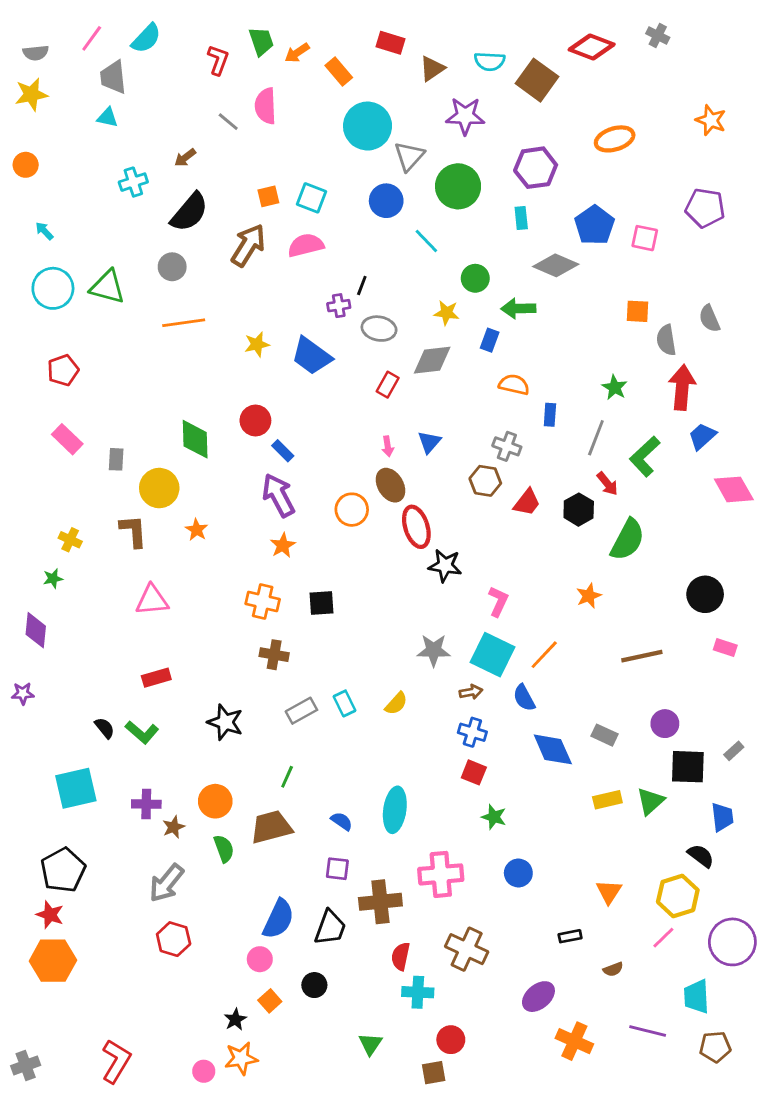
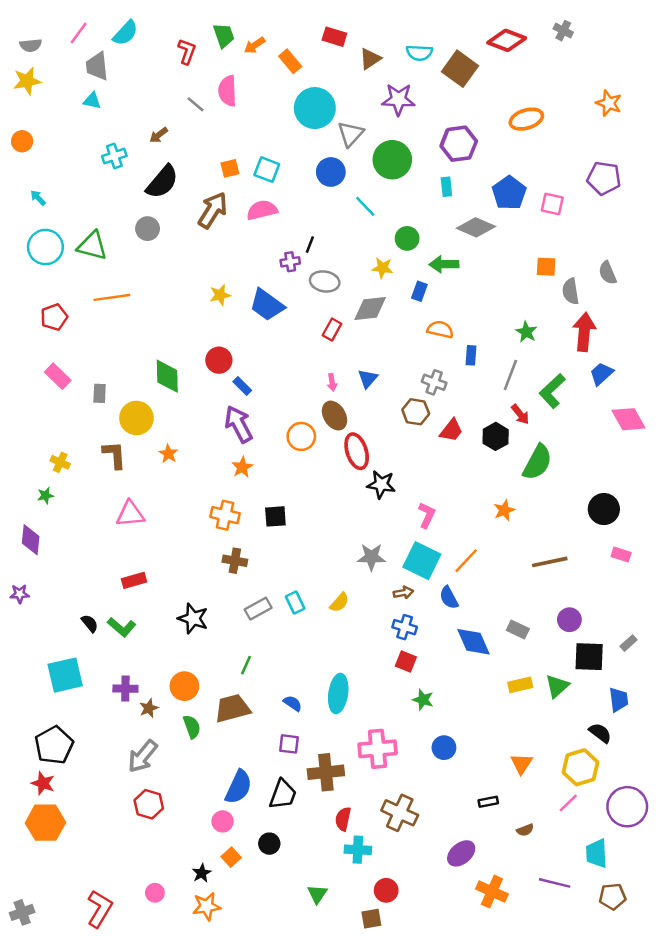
orange line: (184, 323) -> (112, 297), moved
pink circle: (204, 1071) -> (155, 893), moved

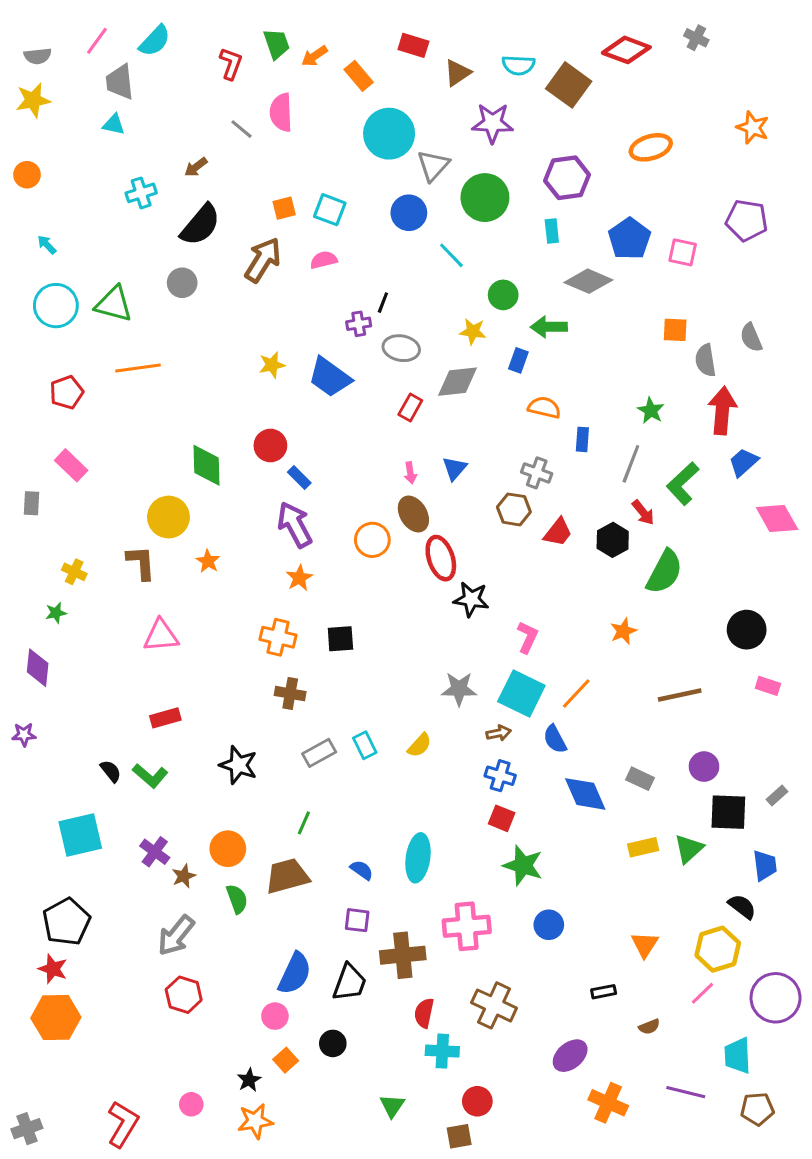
pink semicircle: (262, 210) -> (324, 260), size x0.7
gray rectangle: (100, 393) -> (32, 503), moved
purple cross: (125, 689) -> (155, 852), turned 35
green star: (423, 700) -> (523, 865), size x1.5

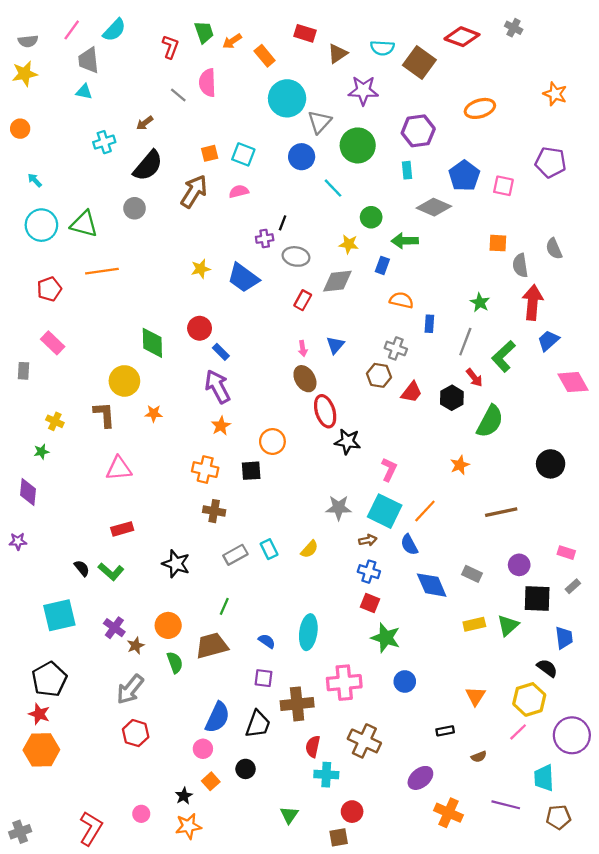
orange circle: (372, 540) -> (272, 442), moved
orange star: (208, 561) -> (154, 413), turned -30
pink rectangle: (768, 686) -> (566, 553), moved

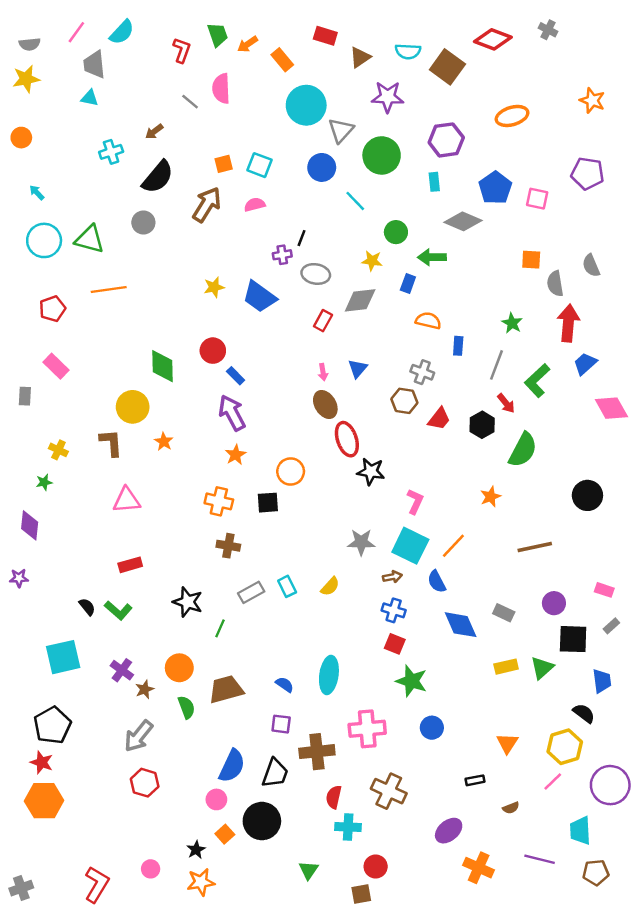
orange star: (154, 413) -> (164, 442), turned 30
green line: (224, 606) -> (220, 628), moved
black circle: (246, 769) -> (262, 821), size x1.8

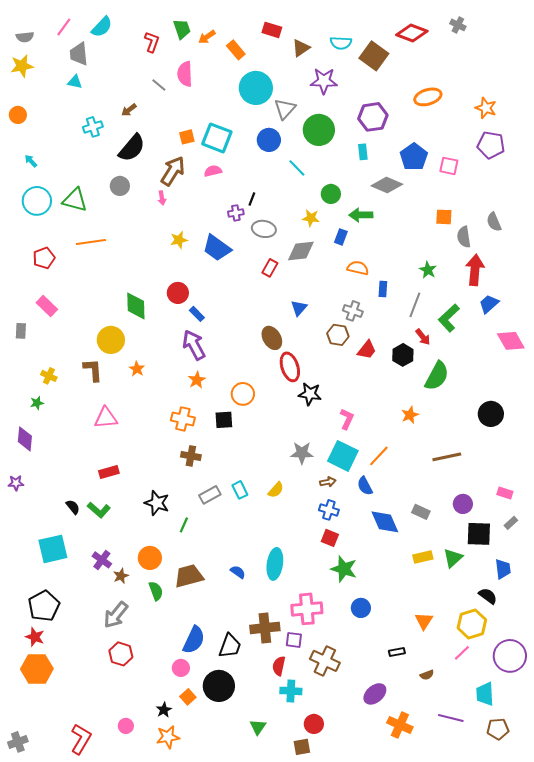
orange star: (592, 100) -> (486, 108), moved
cyan square: (259, 165) -> (217, 138), size x1.4
pink arrow: (323, 372) -> (162, 198), moved
purple square: (281, 724) -> (294, 640), moved

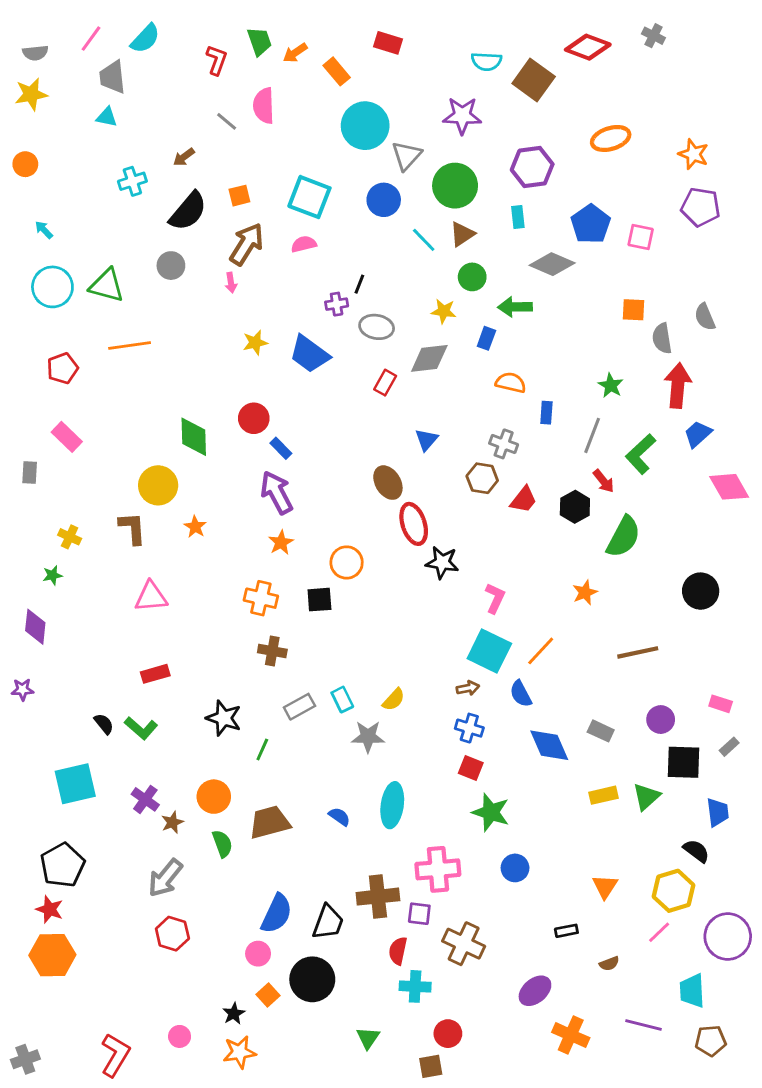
brown triangle: (301, 48) -> (462, 234), moved
orange square: (187, 137) -> (239, 196), moved
gray star: (302, 453) -> (368, 737), moved

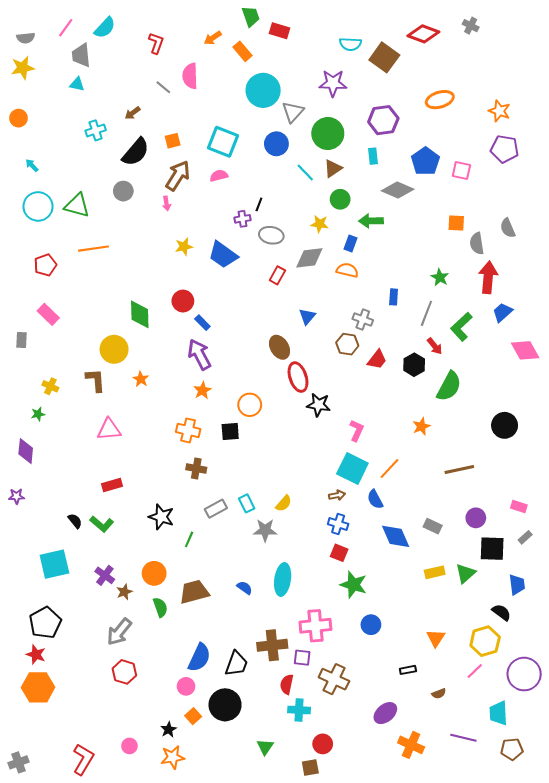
green trapezoid: (259, 41) -> (251, 16), moved
orange semicircle: (511, 383) -> (347, 270), moved

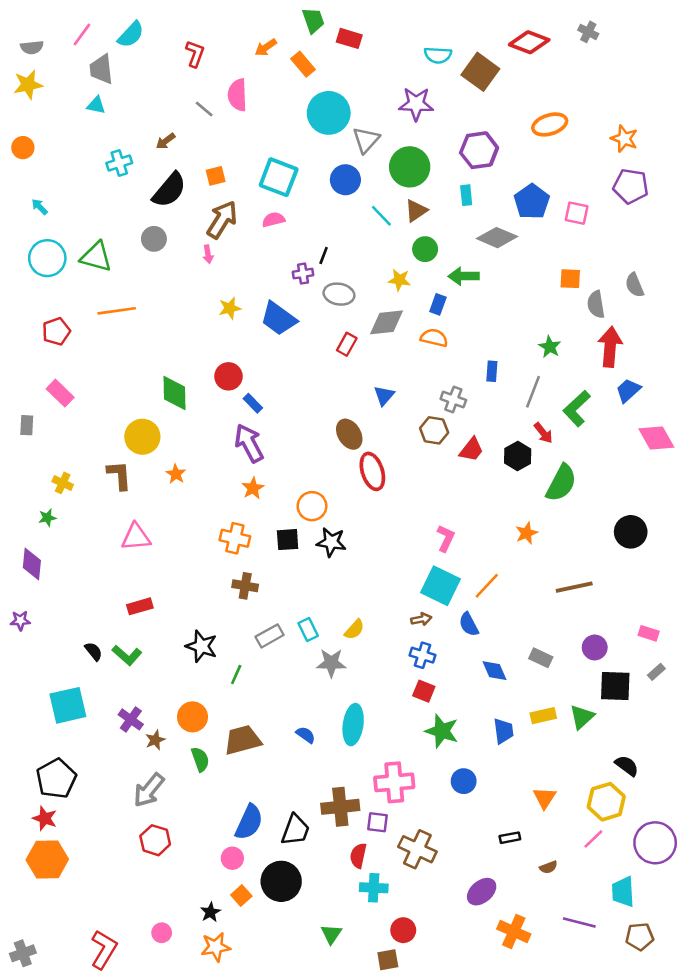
black star: (319, 405) -> (331, 542), moved
blue diamond: (396, 536) -> (494, 671), size x0.7
blue trapezoid: (517, 585) -> (503, 731), moved

